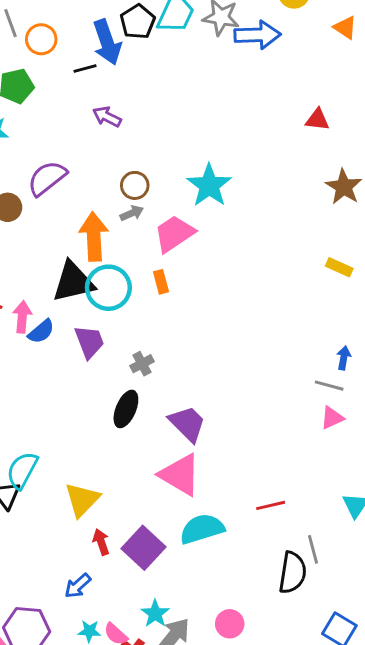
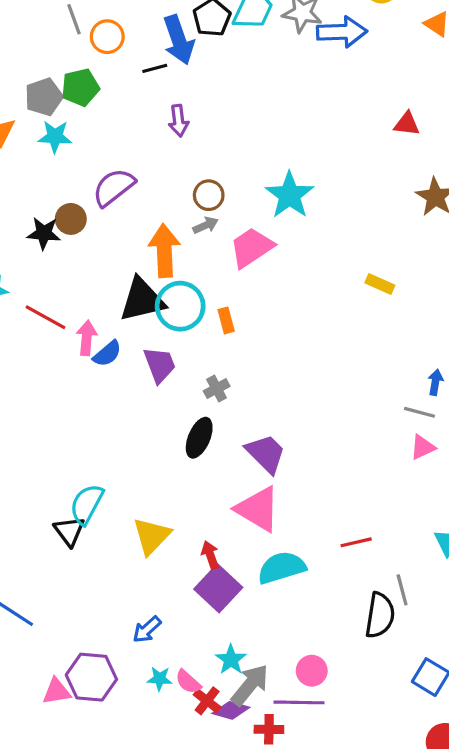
purple arrow: (107, 117) -> (179, 121), turned -124
yellow rectangle: (339, 267) -> (380, 284), moved
orange rectangle: (161, 282) -> (226, 320), moved
red arrow: (101, 542) -> (210, 555), moved

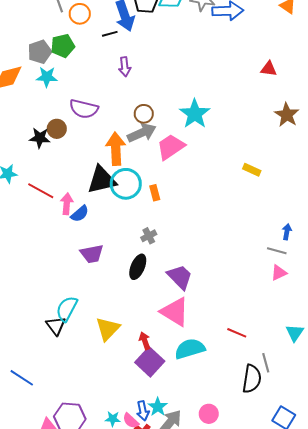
purple semicircle: (114, 187) -> (84, 109), turned -128
gray arrow: (206, 225) -> (142, 133), size x1.8
purple trapezoid: (160, 365) -> (92, 254), moved, turned 100
red line: (356, 542) -> (237, 333), turned 36
blue arrow: (147, 629) -> (143, 411), moved, turned -60

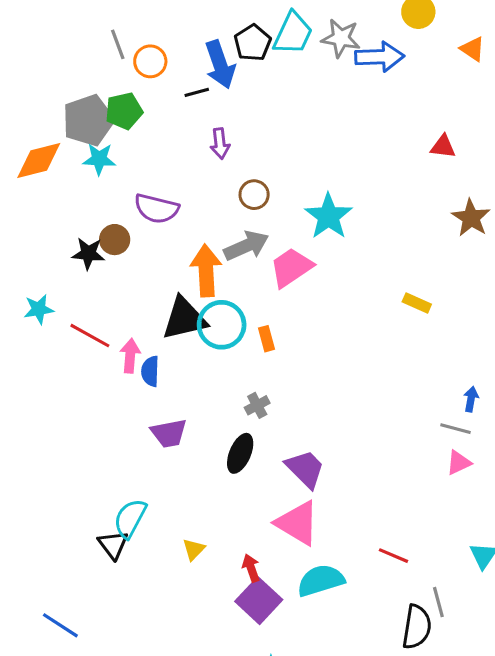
gray pentagon: (40, 52) -> (88, 120), size x1.4
brown circle: (144, 114) -> (254, 195), moved
blue semicircle: (80, 214) -> (150, 371), turned 132
yellow triangle: (108, 329) -> (194, 549), size x0.6

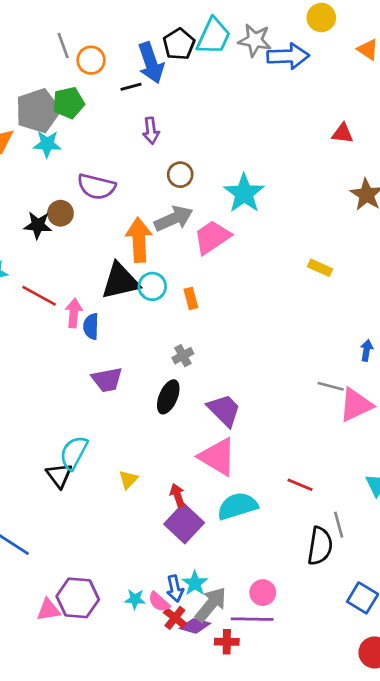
cyan circle: (222, 325) -> (152, 286), size x0.7
gray line: (455, 429) -> (331, 386), moved
pink triangle: (459, 463) -> (356, 405), size x1.6

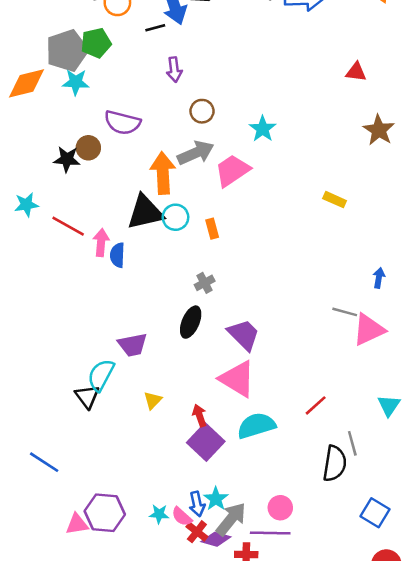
cyan star: (244, 193) -> (263, 129), size x0.7
purple trapezoid: (107, 380) -> (133, 345), moved
red line: (300, 485) -> (316, 405), turned -65

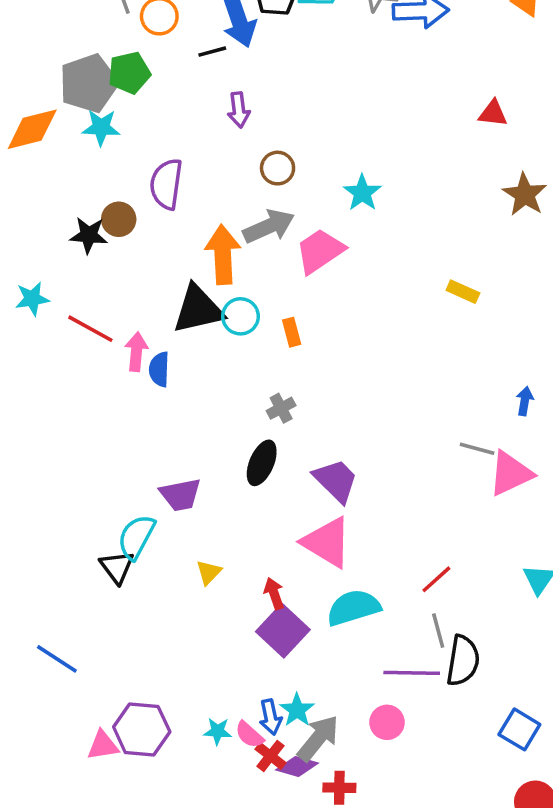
purple semicircle: (122, 123) -> (166, 184), turned 84
gray line: (352, 443) -> (438, 631), moved
purple line: (270, 533) -> (412, 673), moved

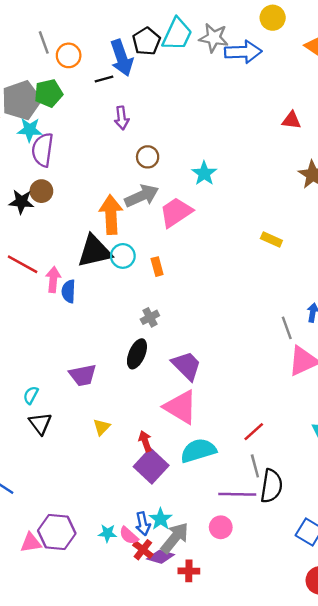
purple semicircle: (166, 184) -> (43, 150), moved
gray line: (477, 449) -> (287, 328), moved, turned 55
cyan semicircle: (136, 537) -> (31, 395), moved, size x0.6

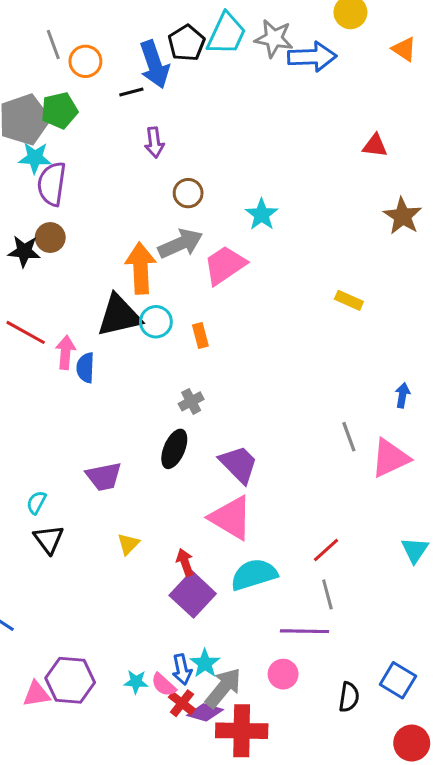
gray line: (287, 328) -> (349, 437), moved
black semicircle: (271, 486) -> (349, 697), moved, size x0.7
red cross: (189, 571) -> (242, 731), size x1.8

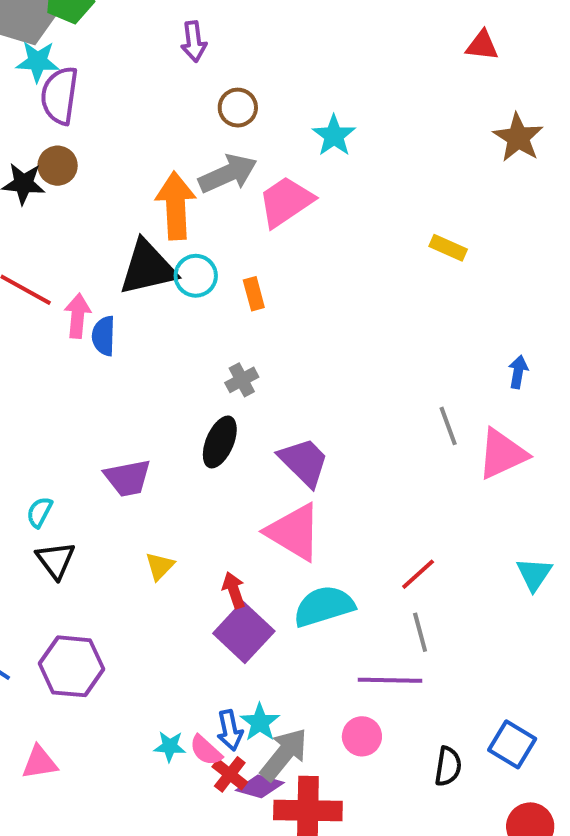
purple hexagon: (70, 680) -> (72, 666), moved

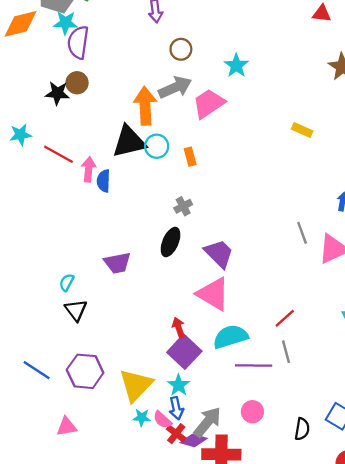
yellow triangle: (160, 566) -> (136, 385), moved, size x2.0
purple line: (390, 680) -> (254, 366), moved
cyan star: (260, 722) -> (179, 385), moved

